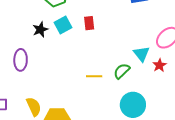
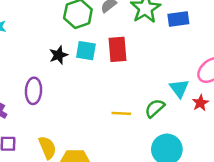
red rectangle: (89, 23) -> (117, 49), size x1.5
cyan square: (63, 25) -> (86, 51), turned 36

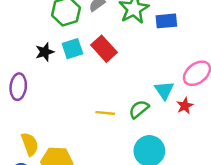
red rectangle: (117, 49) -> (104, 49), turned -40
cyan square: (86, 51) -> (72, 49), turned -30

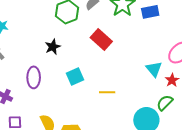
cyan square: (72, 49) -> (75, 76), moved
green semicircle: (139, 109) -> (165, 103), moved

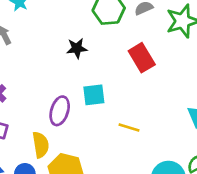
purple ellipse: (34, 77) -> (60, 111), moved

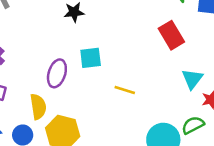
red rectangle: (142, 58) -> (171, 35), moved

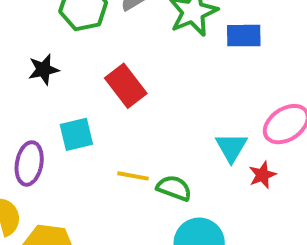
red rectangle: (171, 35) -> (126, 86), moved
green semicircle: (193, 125) -> (174, 188), moved, turned 55

